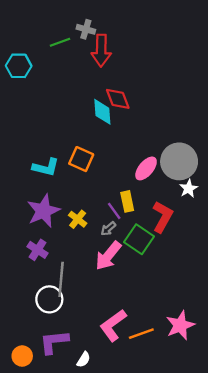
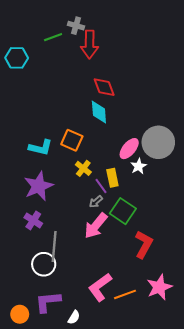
cyan diamond: (102, 112) -> (99, 112), moved
white star: (188, 189) -> (139, 166), moved
red L-shape: (163, 217) -> (144, 244), moved
yellow cross: (78, 219) -> (83, 168), moved

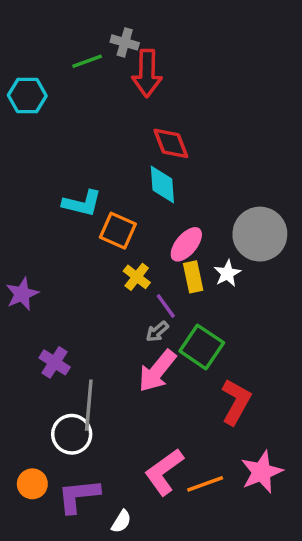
cyan L-shape: (41, 148) -> (82, 203), moved
pink ellipse: (129, 149) -> (186, 244), moved
yellow rectangle: (112, 178) -> (193, 277), moved
purple star: (38, 186) -> (22, 294), moved, size x0.7
orange circle: (20, 314) -> (32, 484), moved

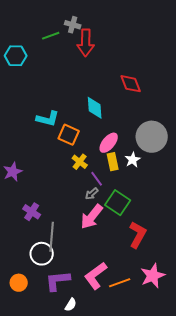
red diamond: (171, 143) -> (131, 84), moved
purple L-shape: (79, 496) -> (58, 281), moved

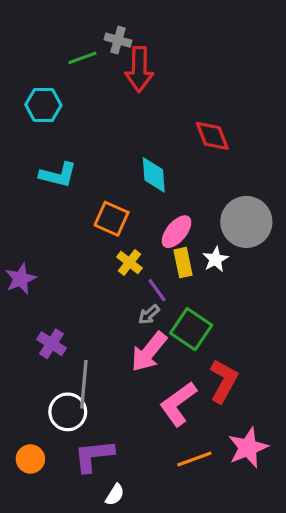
cyan hexagon: (16, 56) -> (43, 105), moved
cyan L-shape: (48, 119) -> (58, 175), moved
pink L-shape: (96, 276) -> (178, 404), moved

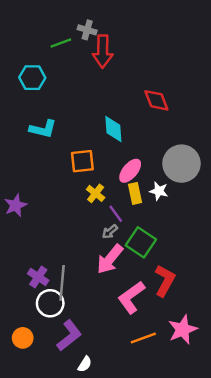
orange square: (112, 219) -> (82, 161), turned -30
white star: (215, 259) -> (159, 191), turned -30
purple cross: (51, 344) -> (38, 277), moved
purple L-shape: (94, 456) -> (69, 336), turned 148

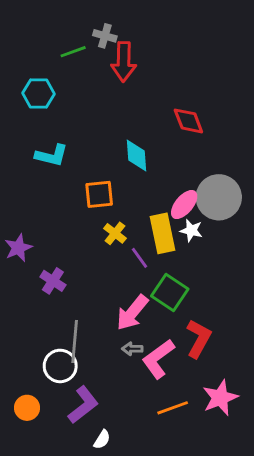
pink ellipse: (130, 171) -> (184, 205), moved
yellow rectangle: (135, 193) -> (163, 233), size x1.5
gray arrow: (110, 232) -> (132, 349), moved, turned 42
purple cross: (38, 277) -> (53, 281), moved

